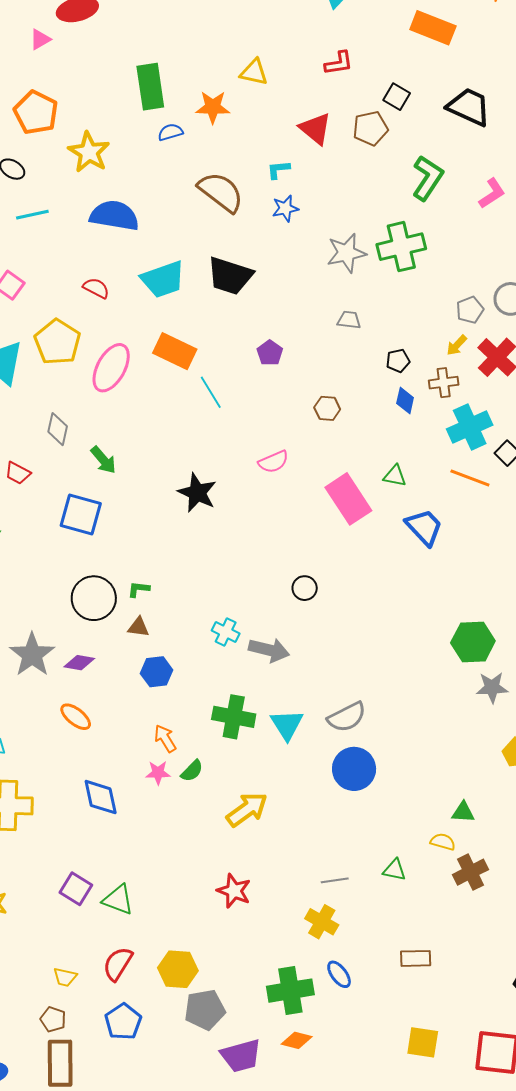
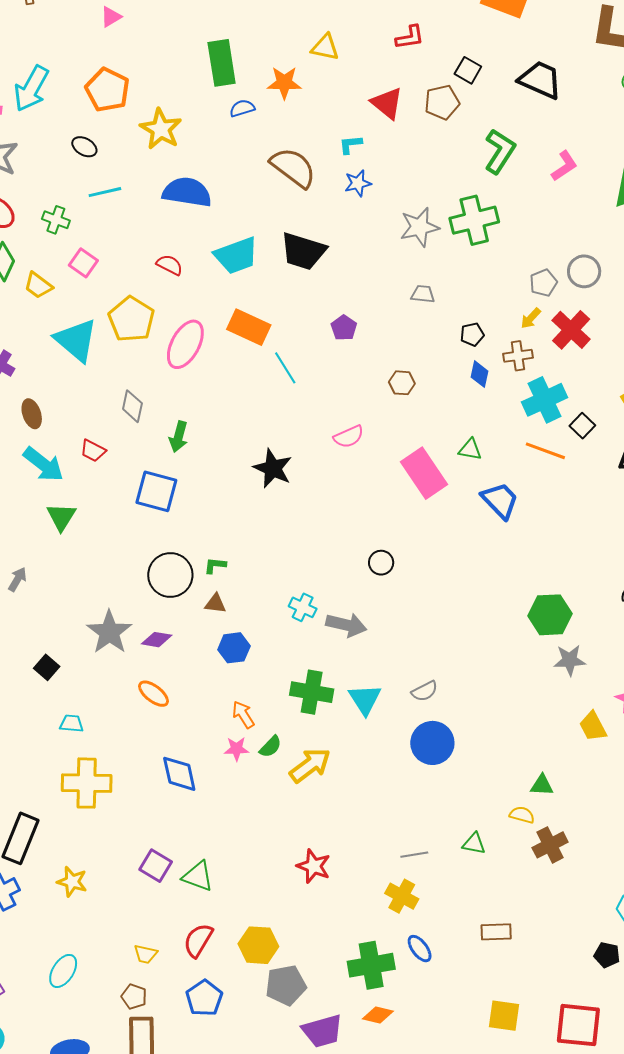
green arrow: (103, 460) -> (179, 437), turned 56
gray semicircle: (347, 717) -> (425, 691), size x0.7
yellow arrow: (247, 810) -> (310, 765), moved

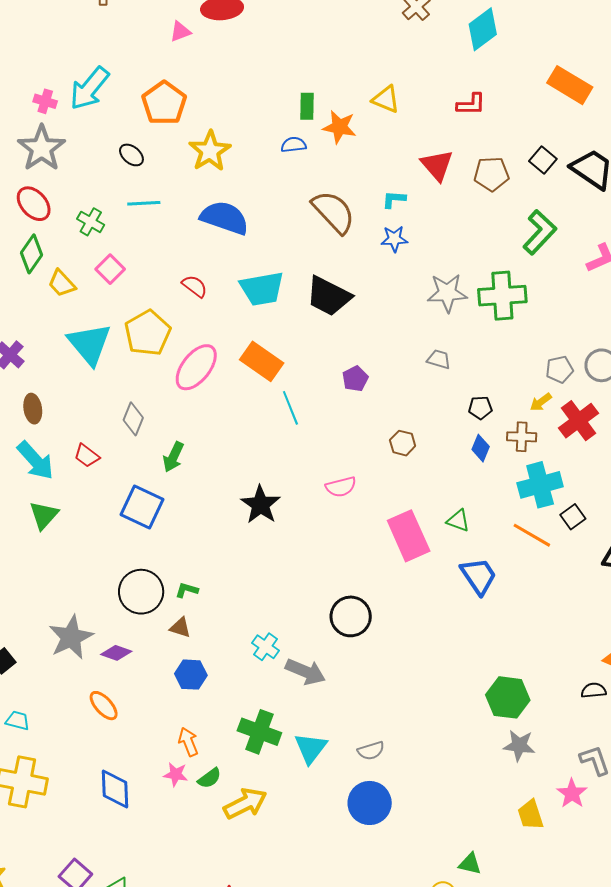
green rectangle: (222, 63) -> (307, 106), moved, size x0.6
black square: (468, 70) -> (543, 160), moved
black circle: (381, 563) -> (351, 616), size x1.6

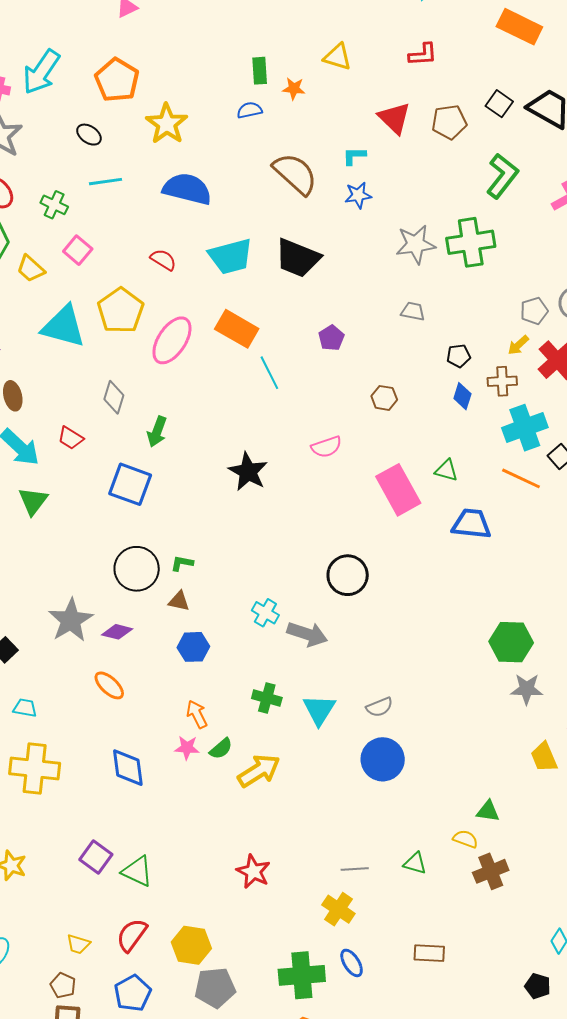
orange star: (339, 127) -> (294, 89), size x0.7
cyan triangle: (89, 344) -> (64, 326), turned -30
blue trapezoid: (479, 576) -> (472, 524), turned -45
green cross: (259, 732) -> (267, 698), size x0.7

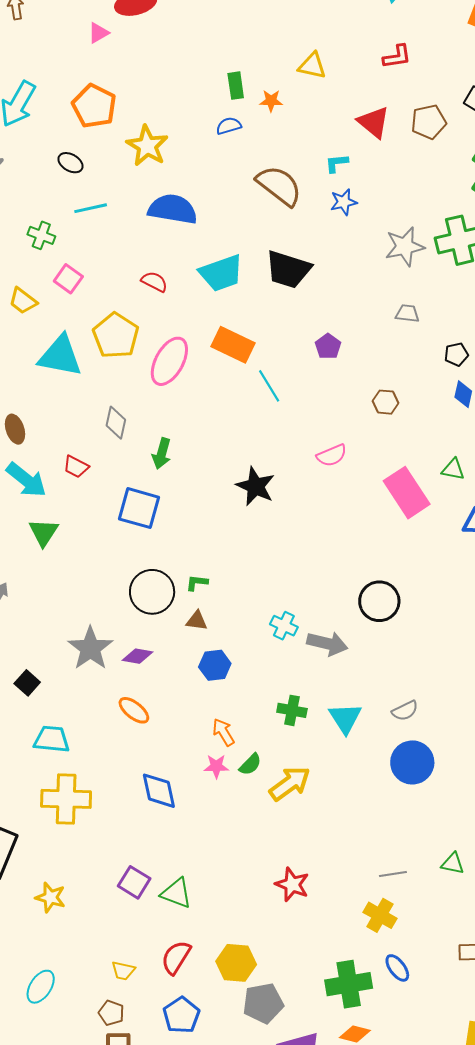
black circle: (348, 575) -> (379, 601), moved
cyan trapezoid: (25, 708) -> (52, 739), size x1.5

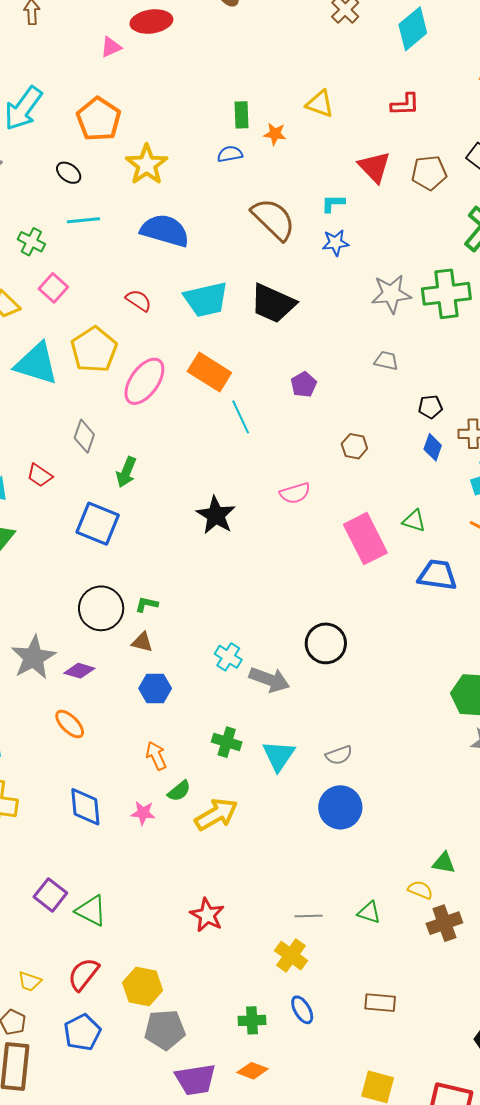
pink star: (216, 766) -> (143, 813), moved
green cross: (349, 984) -> (252, 1020), size x0.6

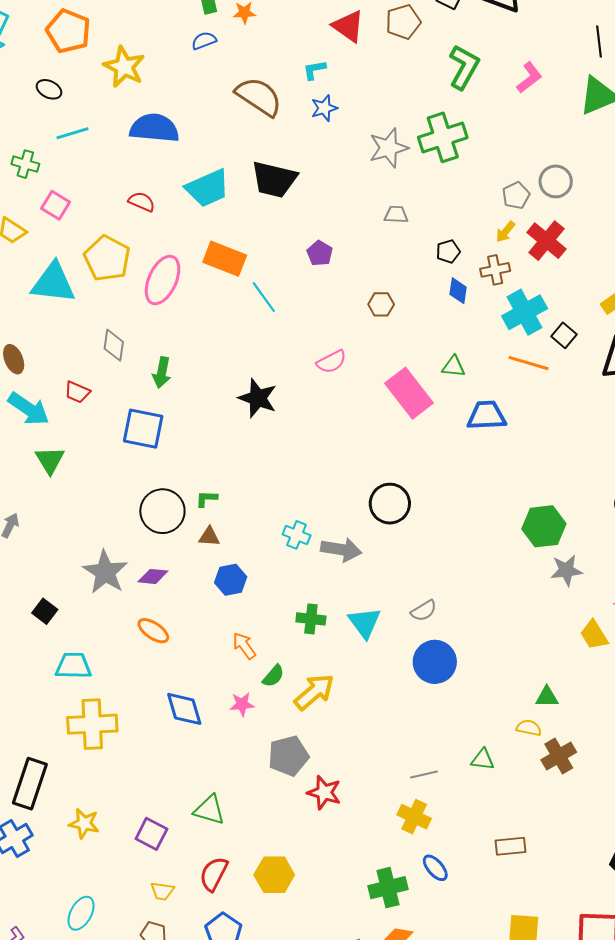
purple square: (50, 895) -> (151, 834), moved
green cross: (252, 1020) -> (388, 888), size x1.4
gray pentagon: (165, 1030) -> (288, 756), moved

